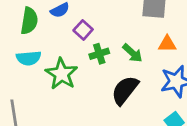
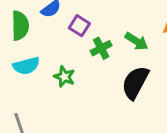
green star: (62, 74) -> (64, 77), size x0.6

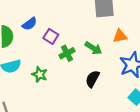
black semicircle: (135, 83) -> (92, 79), size x0.7

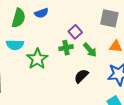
purple square: (51, 36) -> (75, 32), moved
green star: (40, 74) -> (37, 59), size x1.5

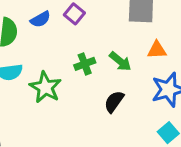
purple square: (75, 32) -> (74, 14), moved

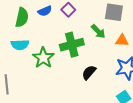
green arrow: (120, 61) -> (98, 31), moved
green cross: (85, 64) -> (72, 45), size x1.6

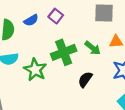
green arrow: (98, 31) -> (93, 48), moved

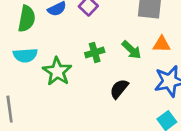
green cross: (64, 52) -> (95, 53), size x0.6

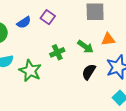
black semicircle: (119, 89) -> (89, 72), moved

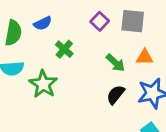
purple square: (48, 17) -> (100, 21), moved
green cross: (57, 52) -> (64, 49), moved, turned -32

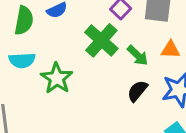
green cross: (64, 49) -> (101, 40), moved, size x1.6

